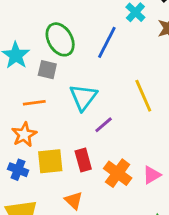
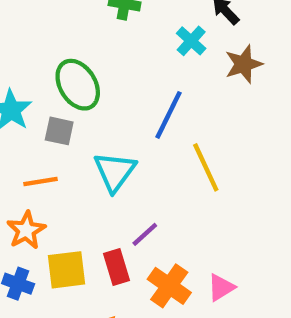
blue line: (107, 42) -> (169, 115), moved
purple line: (104, 125) -> (145, 234), moved

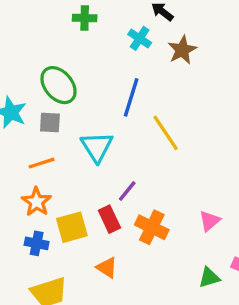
pink triangle: (221, 287) -> (210, 221), moved

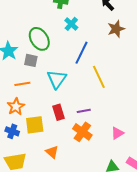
cyan cross: (140, 38) -> (71, 24), moved
purple line: (127, 191) -> (84, 111), moved, turned 32
red rectangle: (109, 219) -> (59, 112), moved

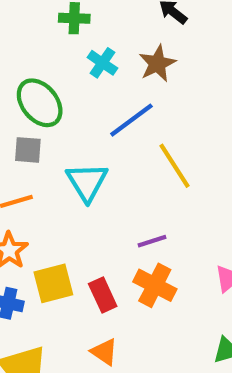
brown star: (116, 29) -> (157, 64), moved
blue line: (81, 53) -> (131, 120), turned 35
red rectangle: (59, 112) -> (103, 295), moved
orange triangle: (52, 152) -> (104, 352), moved

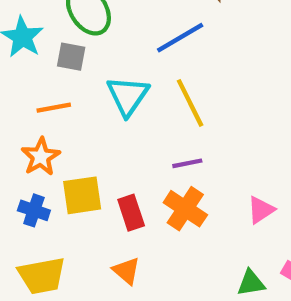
yellow line: (175, 166) -> (190, 103), moved

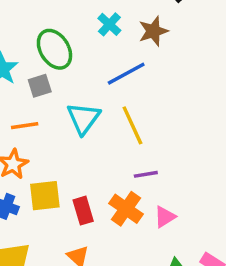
gray square: (71, 57) -> (40, 86), turned -30
purple line: (187, 163) -> (146, 174), moved
pink triangle: (261, 210) -> (165, 217), moved

